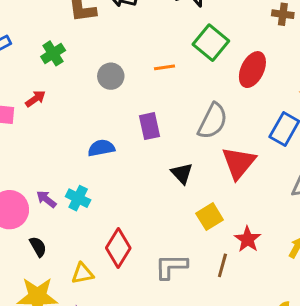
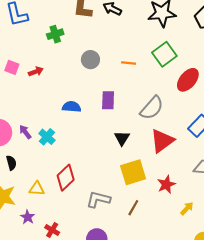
red arrow: (35, 99) -> (36, 72), moved
yellow square: (210, 217) -> (133, 172), size x1.4
red star: (248, 239) -> (166, 184), moved

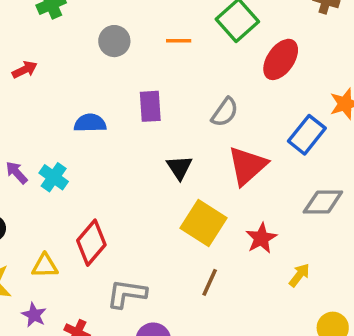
gray semicircle: (152, 108) -> (225, 112), size x0.7
yellow square: (133, 172) -> (204, 223), turned -35
gray L-shape: (98, 199) -> (127, 294), moved

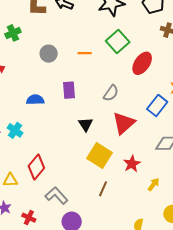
gray L-shape: (127, 294) -> (56, 196), turned 40

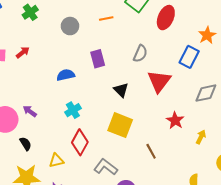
cyan cross: (15, 130) -> (73, 110), moved, turned 35
yellow square: (99, 155) -> (120, 125), moved
brown line: (103, 189) -> (151, 151), turned -42

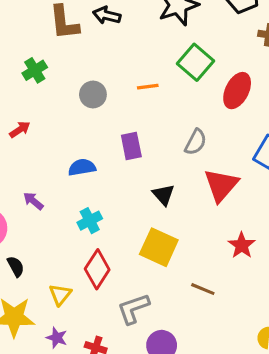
purple arrow: (30, 111) -> (33, 201), moved
brown line: (151, 151) -> (203, 289), turned -42
yellow triangle: (56, 161) -> (60, 294), turned -42
gray L-shape: (106, 167) -> (133, 309), turned -60

